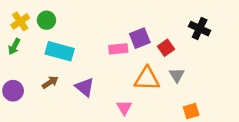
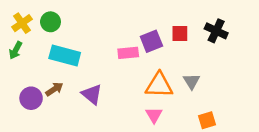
red square: (166, 48) -> (180, 33), moved, turned 35
purple circle: (13, 91) -> (31, 98), moved
pink triangle: (124, 107) -> (154, 115), moved

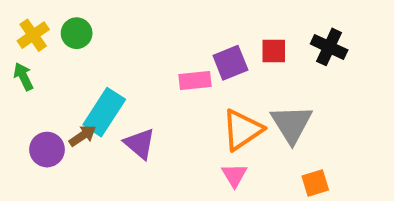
green arrow: (16, 50) -> (23, 77), turned 126
cyan rectangle: (65, 55) -> (104, 112), moved, turned -72
gray triangle: (192, 81) -> (292, 124), size x1.6
orange triangle: (159, 85) -> (242, 130), turned -36

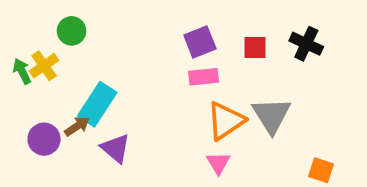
yellow cross: (33, 35) -> (44, 66), moved
purple square: (230, 63) -> (200, 42), moved
pink rectangle: (195, 80) -> (204, 77), moved
purple triangle: (140, 144) -> (116, 148), moved
orange square: (315, 183) -> (321, 170), moved, turned 35

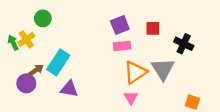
black cross: (306, 44) -> (184, 44), moved
brown arrow: (77, 126) -> (36, 70), moved
purple triangle: (116, 148) -> (69, 89), turned -30

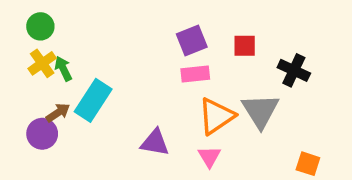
green circle: (43, 18) -> (40, 26), moved
green arrow: (13, 43) -> (63, 69), moved
purple triangle: (69, 89) -> (155, 143), moved

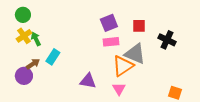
cyan rectangle: (93, 100) -> (53, 57), size x0.7
gray triangle: (260, 111) -> (135, 54), moved, turned -35

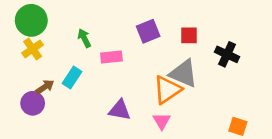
green circle: (23, 15) -> (31, 20), size x1.5
green arrow: (36, 39) -> (84, 38), moved
pink rectangle: (111, 42) -> (111, 57), moved

